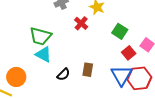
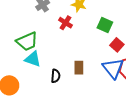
green trapezoid: (40, 36) -> (27, 41), turned -30
black semicircle: (63, 74) -> (56, 76), turned -32

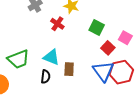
green trapezoid: (27, 41) -> (18, 59), moved
cyan triangle: (33, 59) -> (51, 57), moved

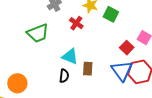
green square: (97, 27) -> (111, 14), moved
green trapezoid: (18, 59) -> (38, 33), moved

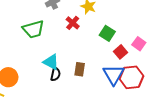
green square: (111, 14) -> (107, 33), moved
cyan triangle: (70, 56) -> (51, 62), moved

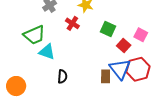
cyan triangle: (51, 62) -> (47, 52), moved
brown rectangle: (80, 69) -> (106, 76), moved

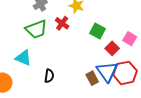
green trapezoid: (34, 35) -> (36, 29), moved
cyan triangle: (47, 52) -> (23, 58), moved
brown rectangle: (106, 76) -> (92, 78), turned -32

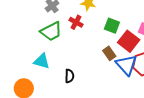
red square: (112, 48) -> (129, 41), size x1.5
brown rectangle: (92, 78) -> (109, 53), moved

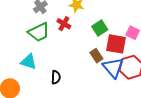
green square: (112, 26) -> (100, 28), turned 35
red square: (129, 41) -> (116, 44), turned -30

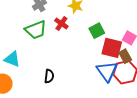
brown rectangle: (96, 56) -> (125, 56), moved
cyan triangle: (29, 62) -> (12, 59), moved

